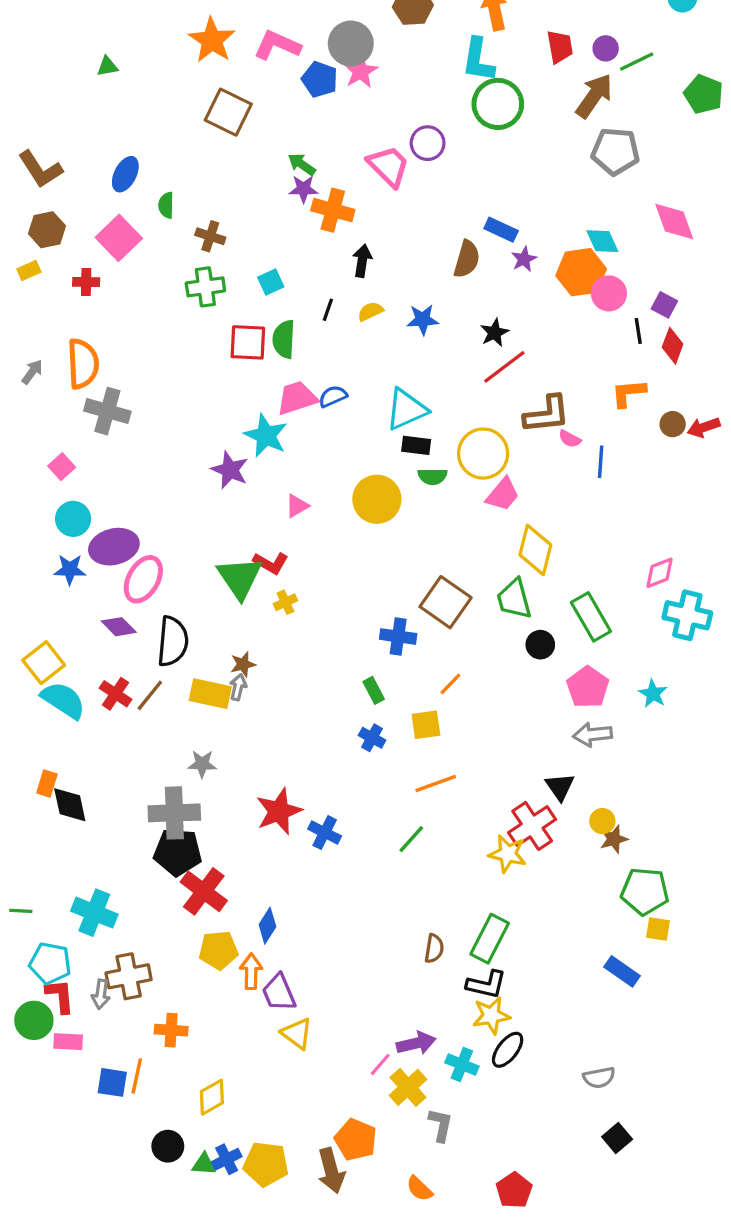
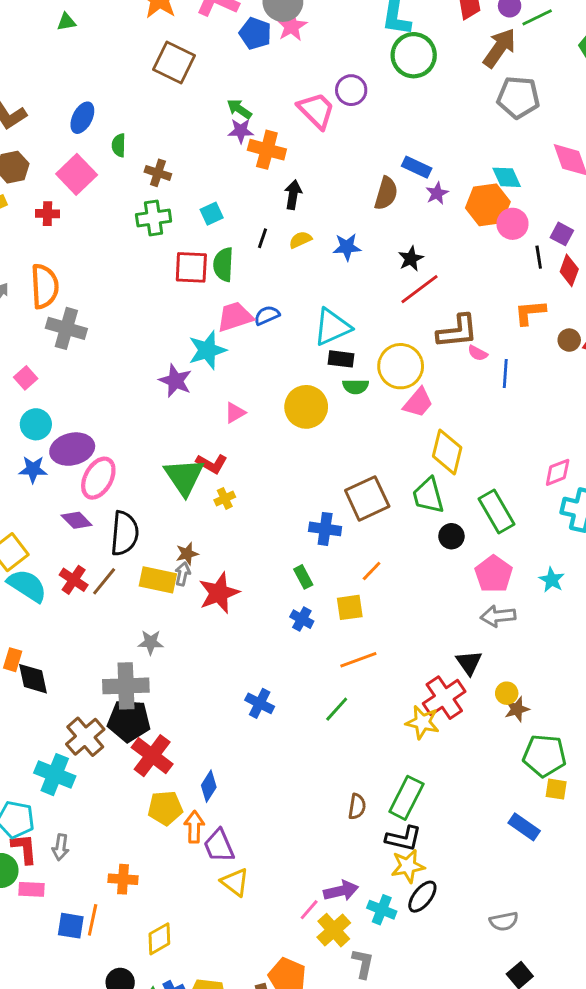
cyan star: (266, 436) -> (207, 350), turned 30
brown square: (446, 602) -> (367, 498), turned 30
red star: (279, 811) -> (219, 593), moved
brown cross: (129, 976) -> (85, 737), moved, turned -30

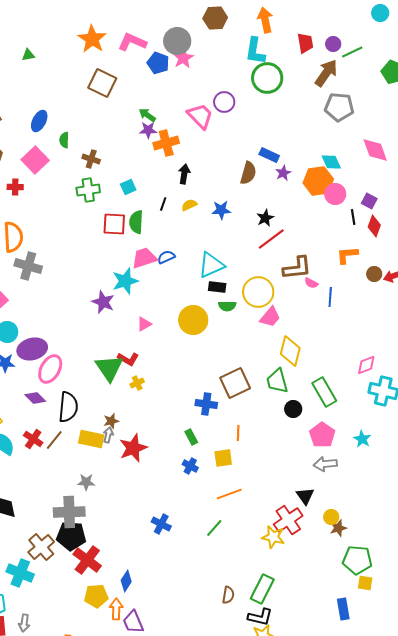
orange cross: (267, 150) -> (166, 143), turned -30
orange line: (372, 571) -> (238, 433), turned -42
blue rectangle: (524, 827) -> (343, 609), turned 45

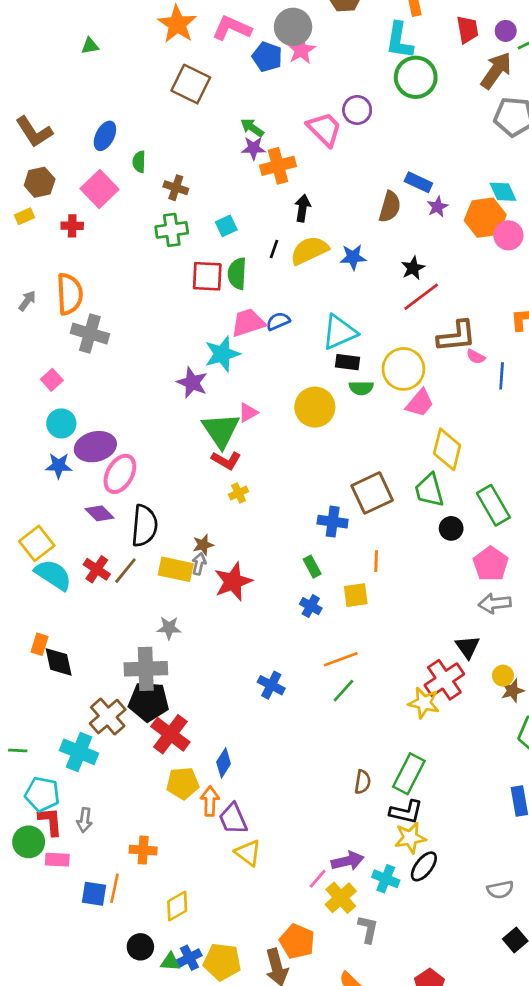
yellow semicircle: (189, 205) -> (309, 250), size x1.8
green triangle: (109, 368) -> (221, 430), moved
orange line: (229, 494) -> (341, 659), moved

